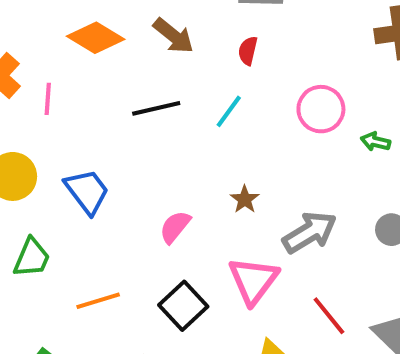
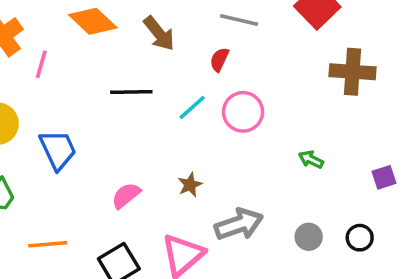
pink circle: (321, 109) -> (243, 112), moved

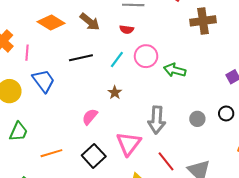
red semicircle: (219, 60) -> (127, 29), turned -96
blue trapezoid: (58, 150) -> (44, 81), moved
green arrow: (311, 159) -> (175, 70), moved, size x1.5
brown star: (190, 185) -> (115, 93), moved
gray arrow: (239, 224) -> (157, 120), turned 124

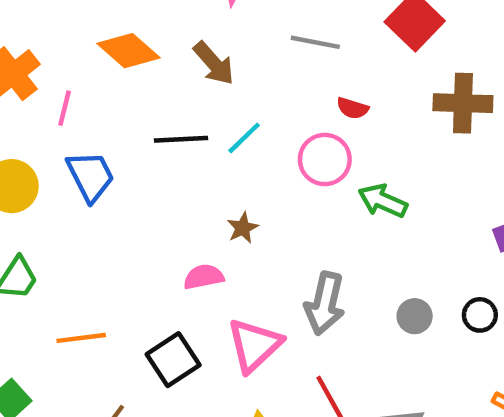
red semicircle: (127, 29) -> (353, 108), moved
cyan line: (117, 60) -> (244, 138), moved
pink semicircle: (90, 117) -> (204, 277), moved, turned 30

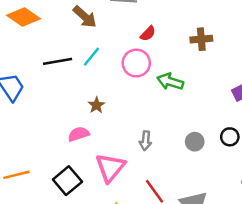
brown arrow: (214, 63) -> (85, 17), moved
brown cross: (463, 103) -> (201, 39), moved, size x0.7
red semicircle: (353, 108) -> (148, 34), turned -56
gray arrow: (325, 304) -> (146, 141), size x0.6

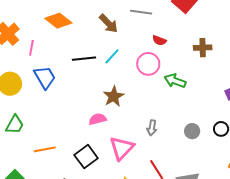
red semicircle: (148, 34) -> (159, 40), turned 64
brown star: (96, 105) -> (114, 96), size x1.5

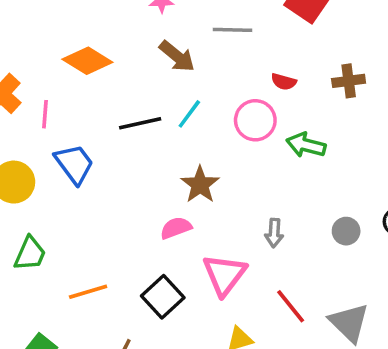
red semicircle: (159, 40) -> (284, 82), moved

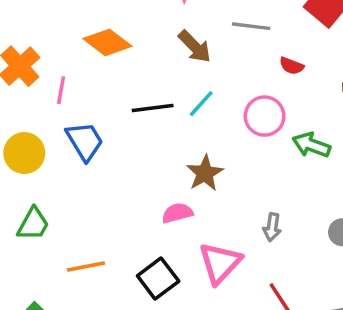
red semicircle: (284, 82) -> (292, 66), moved

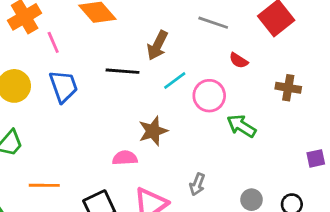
brown arrow: (195, 47) -> (157, 45), moved, turned 60
pink line: (61, 90) -> (53, 42), turned -45
cyan line: (201, 104) -> (175, 81), moved

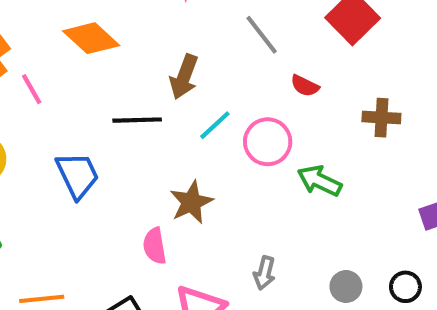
gray line: (213, 23) -> (262, 35), turned 40
blue trapezoid: (64, 86) -> (77, 175), moved
pink semicircle: (125, 158) -> (155, 246), turned -90

